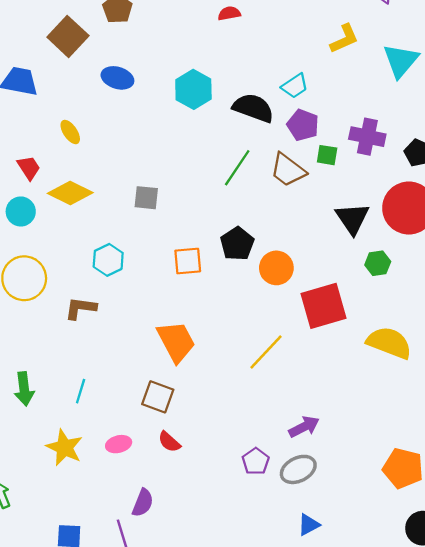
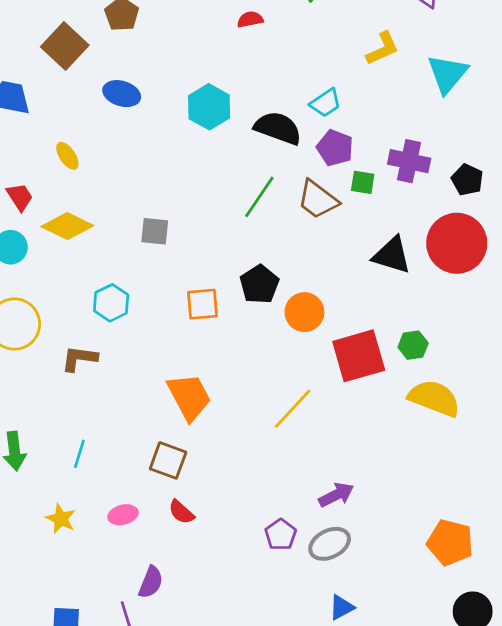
black triangle: (352, 218) -> (392, 255), turned -39
green hexagon: (378, 263) -> (413, 345), moved
yellow star: (64, 448) -> (61, 519), size x0.7

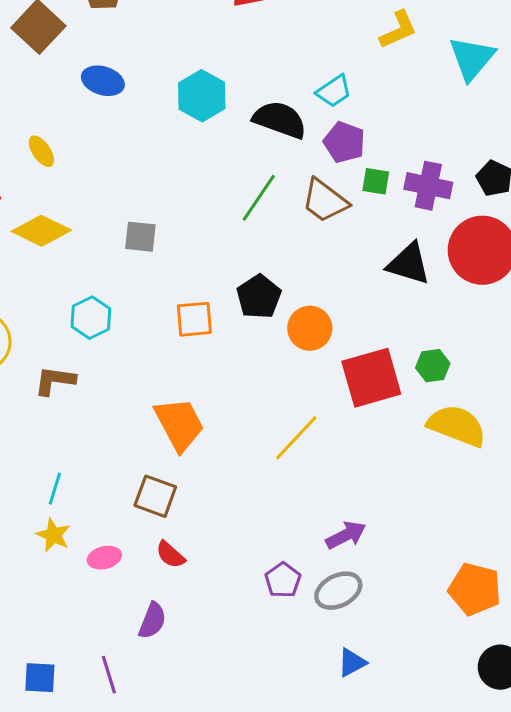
purple cross: (409, 161) -> (428, 186), moved
yellow star: (61, 519) -> (53, 535), moved
purple semicircle: (151, 582) -> (152, 621), moved

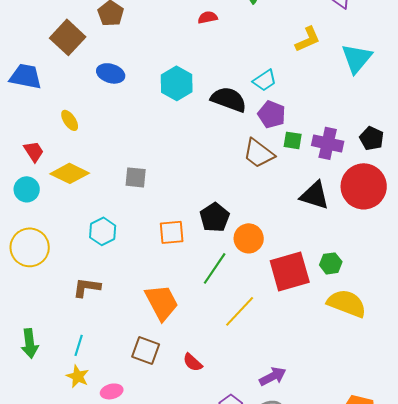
green line: (259, 198) -> (215, 268), moved
brown L-shape: (55, 381) -> (87, 287), moved
red semicircle: (170, 555) -> (193, 362), moved

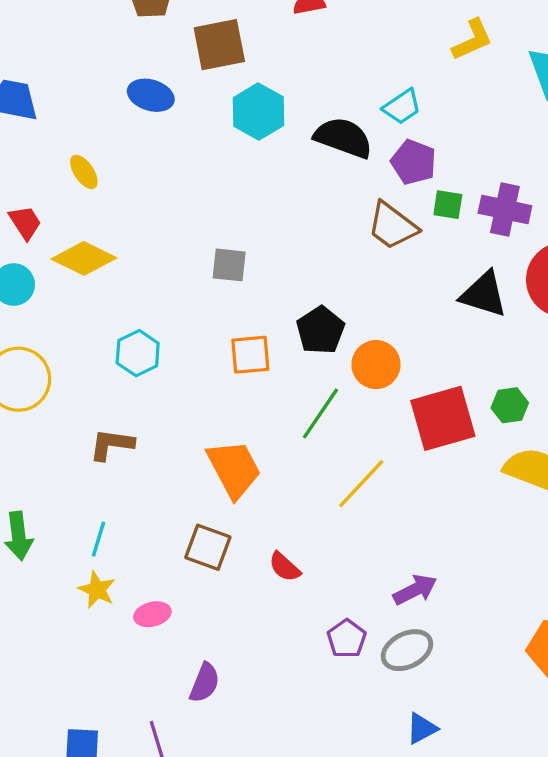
brown square: (68, 37) -> (219, 45), moved, turned 36
gray square: (136, 177) -> (229, 265), moved

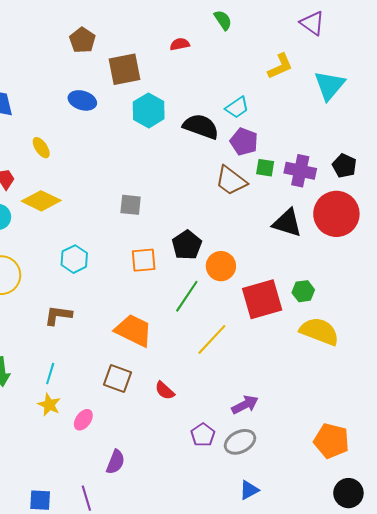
orange trapezoid: (234, 469) -> (134, 330), turned -36
pink ellipse: (152, 614) -> (83, 420), turned -40

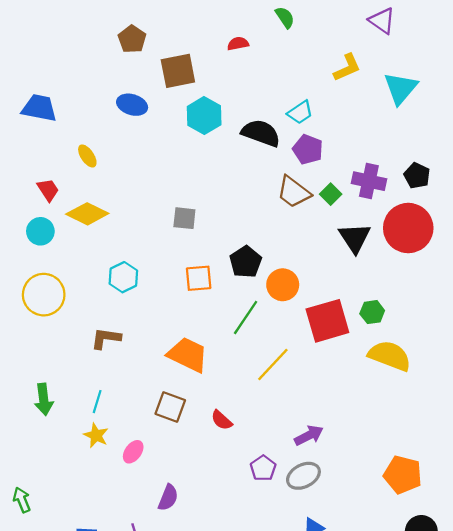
green square: (265, 168) -> (331, 194), moved, turned 36
black triangle: (287, 223) -> (355, 238), turned 40

